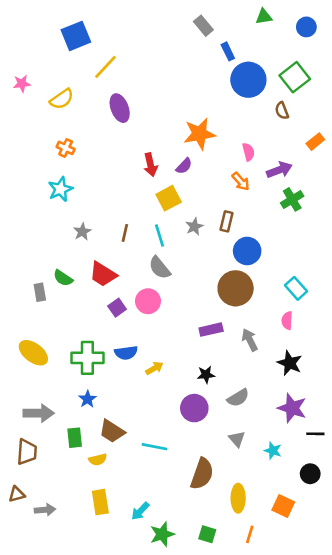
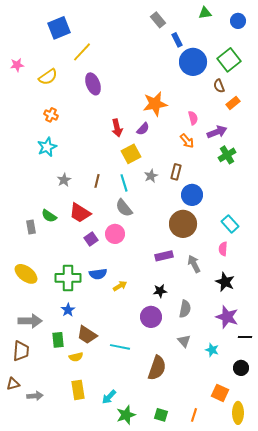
orange rectangle: (315, 142) -> (233, 103), moved
gray semicircle: (238, 398) -> (185, 309), turned -48
yellow ellipse: (238, 498) -> (238, 413), moved

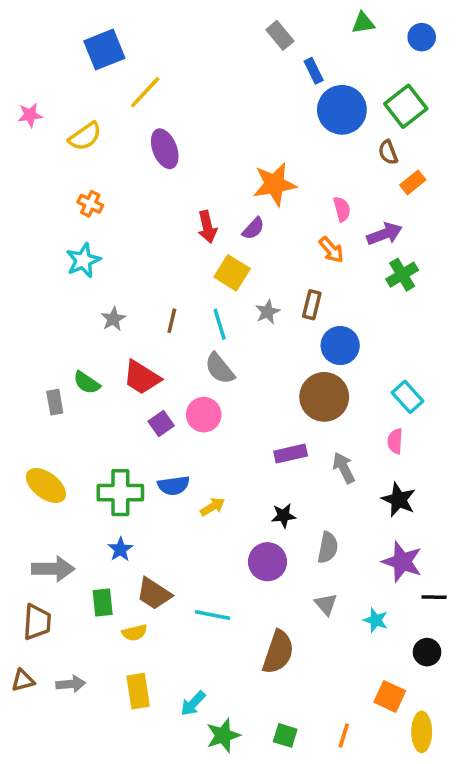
yellow square: (131, 154) -> (232, 273), turned -30
gray arrow: (35, 396) -> (71, 684), moved

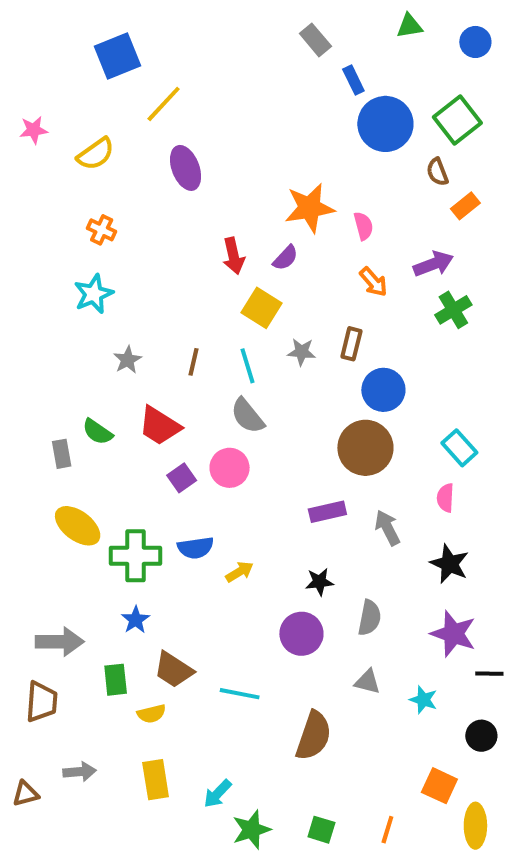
pink semicircle: (342, 209) -> (363, 226), moved
gray star: (267, 312) -> (301, 352), turned 30
yellow ellipse: (46, 486) -> (78, 526), moved
gray triangle: (326, 604) -> (367, 682), turned -35
brown triangle: (23, 680) -> (26, 794), moved

